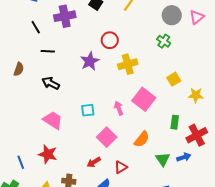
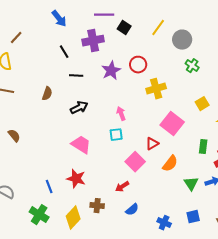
gray circle: (172, 15) -> (182, 40), moved
purple star: (90, 61) -> (111, 71), moved
black arrow: (51, 83) -> (79, 108), turned 126
pink arrow: (119, 108) -> (121, 114), moved
red triangle: (121, 167) -> (152, 144), moved

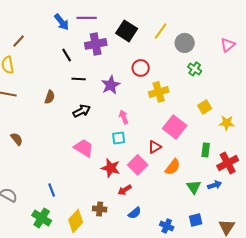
purple line: (104, 15) -> (87, 18), moved
black square: (124, 28) -> (127, 31), size x1.5
purple star: (111, 71) -> (111, 85), moved
red star: (76, 179) -> (111, 168), moved

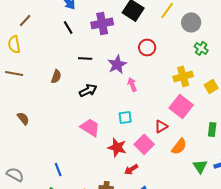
black line: (67, 55) -> (68, 27), moved
yellow cross: (159, 92) -> (183, 76), moved
pink arrow: (124, 117) -> (132, 84), moved

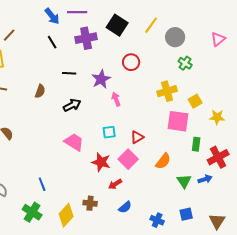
pink square: (181, 106) -> (178, 121), moved, turned -30
red triangle: (161, 126) -> (137, 137), moved

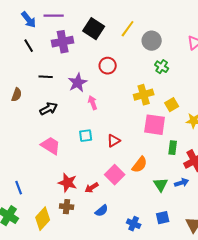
pink square: (128, 159) -> (115, 175), moved
red star: (101, 162) -> (68, 183), moved

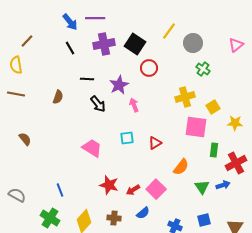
black square: (94, 29) -> (135, 44), moved
black arrow: (49, 109) -> (98, 104), moved, turned 78
pink square: (115, 175) -> (156, 189), moved
brown cross: (67, 207) -> (114, 218), moved

